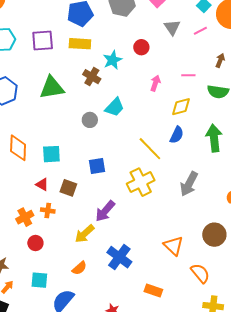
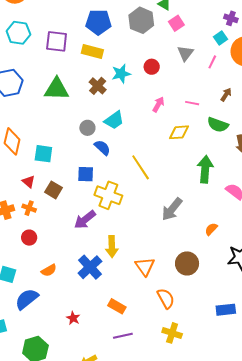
pink line: (200, 31) -> (212, 62), turned -48
blue semicircle: (177, 135) -> (102, 148), moved, turned -84
yellow cross: (141, 182) -> (108, 195), moved, turned 36
yellow arrow: (85, 234) -> (112, 247), moved, turned -60
red circle: (35, 243) -> (29, 238), moved

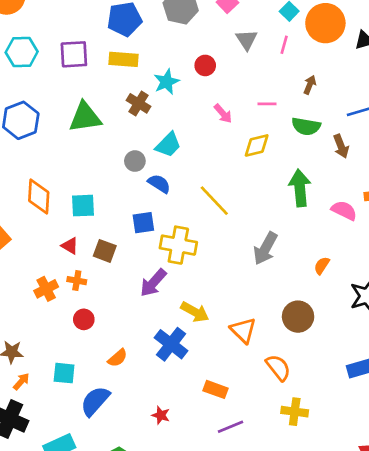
pink arrow: (158, 104) -> (223, 114), turned 119
yellow arrow: (112, 247) -> (195, 312), turned -50

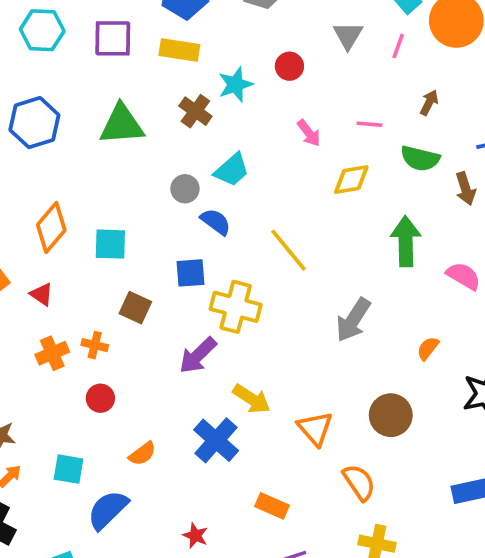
orange diamond: (39, 197) -> (51, 227), turned 33
red triangle: (70, 246) -> (42, 294), moved

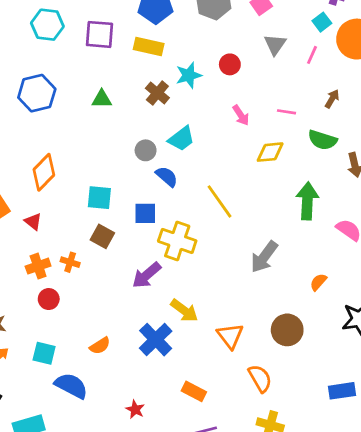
green triangle: (122, 125) -> (102, 99), size x0.6
cyan square: (110, 244) -> (99, 198), moved
red circle: (100, 398) -> (49, 299), moved
blue semicircle: (108, 510) -> (71, 386), turned 68

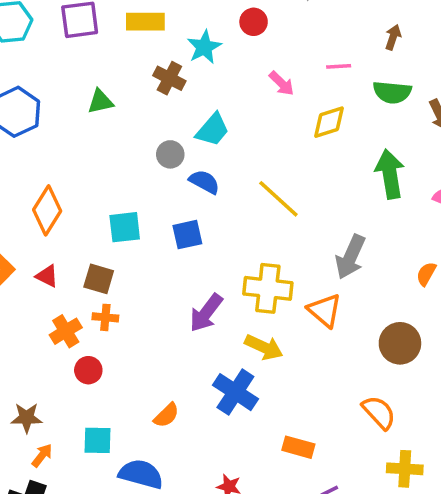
brown square: (102, 236) -> (99, 279), moved
yellow cross: (177, 241) -> (268, 288), moved
orange triangle: (230, 336) -> (325, 310), moved

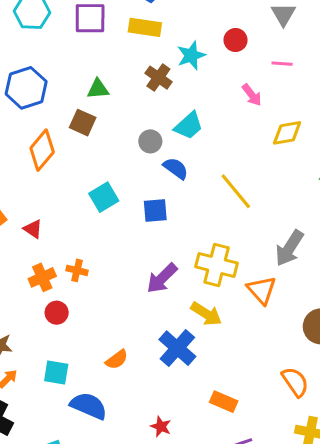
pink line: (339, 66) -> (282, 64), moved
orange diamond: (47, 210) -> (42, 150), moved
cyan square: (125, 227) -> (104, 197), turned -32
brown square: (99, 279) -> (83, 123), moved

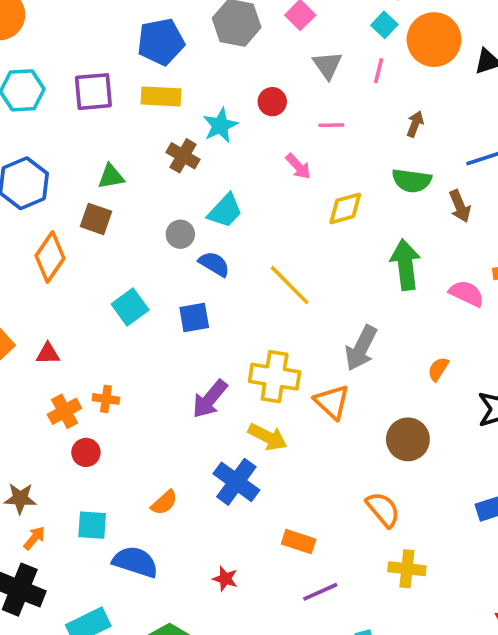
red triangle: (33, 229) -> (48, 354), turned -30

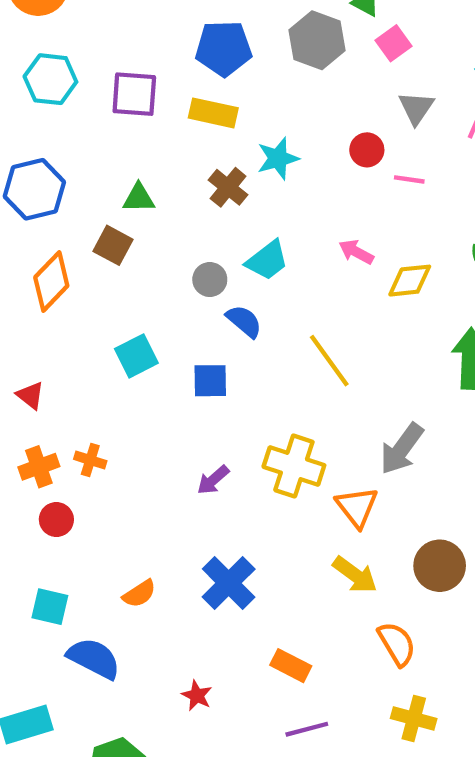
red circle: (272, 102) -> (367, 150), moved
pink arrow: (298, 166) -> (356, 252), moved, turned 152
red triangle: (48, 354) -> (30, 395), turned 30
purple arrow: (210, 399) -> (213, 480), size x0.7
yellow arrow: (268, 437) -> (355, 575), moved

